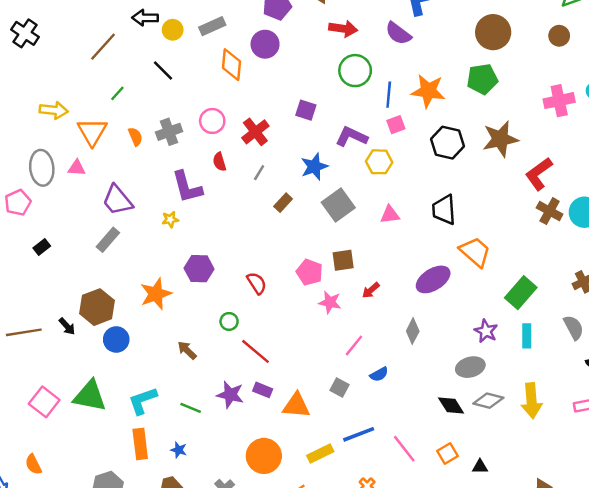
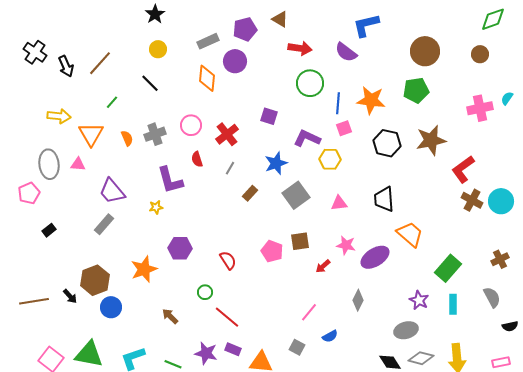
black arrow: (145, 18) -> (66, 66), moved, turned -115
gray rectangle: (212, 26) -> (208, 41), moved
pink star: (330, 302) -> (346, 245), moved

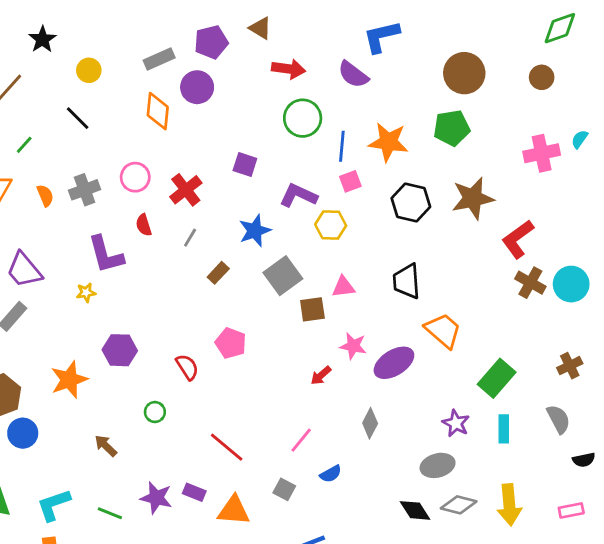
black star: (155, 14) -> (42, 39), moved
brown square: (300, 241) -> (312, 309), moved
pink pentagon: (272, 251) -> (231, 343), moved
red line: (227, 317) -> (227, 447), moved

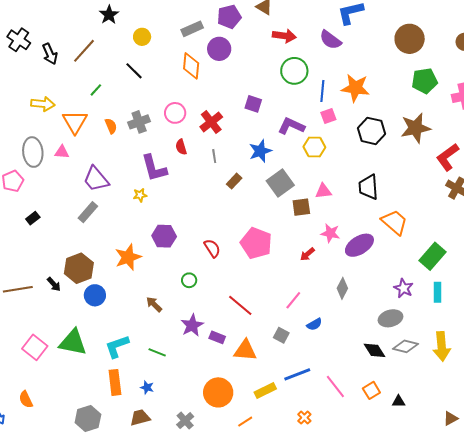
green pentagon: (452, 128) -> (425, 81), moved
gray line: (190, 238) -> (214, 156), turned -40
pink pentagon: (231, 343) -> (256, 243), moved, size x1.4
purple star: (156, 498) -> (192, 325), moved, turned 30

